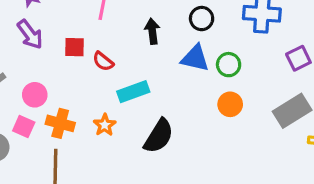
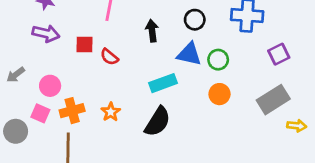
purple arrow: (30, 34) -> (46, 33), turned -40
cyan rectangle: (133, 92) -> (163, 83), moved
orange cross: (60, 123) -> (72, 111), turned -30

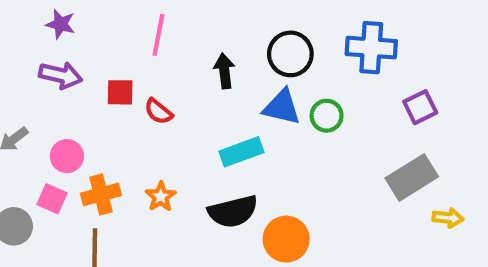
black circle: (195, 20) -> (290, 54), size x1.4
orange circle: (220, 94) -> (286, 239), moved, size x1.4
black semicircle: (158, 122) -> (233, 211), turned 44

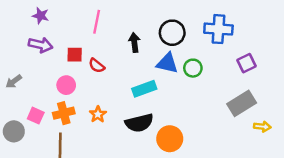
pink circle: (67, 156) -> (66, 85), moved

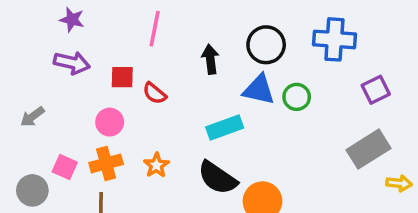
black semicircle: (139, 123) -> (218, 178), turned 48

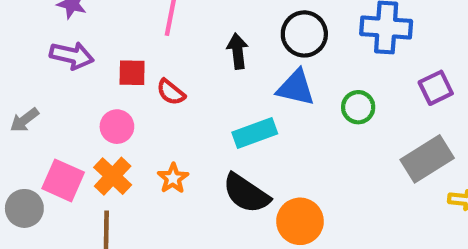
green circle: (297, 97) -> (358, 107), moved
orange cross: (106, 163) -> (113, 176), turned -32
pink square: (65, 167) -> (63, 180), size x1.4

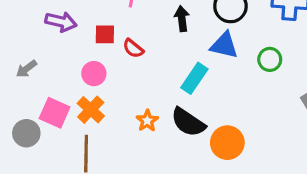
cyan rectangle: (255, 133) -> (194, 78), turned -36
orange star: (173, 178) -> (147, 121), moved

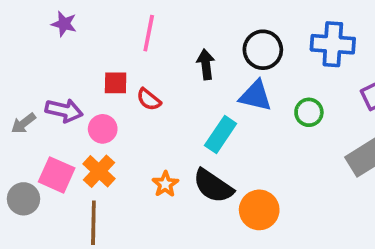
purple arrow: (61, 22) -> (64, 110), moved

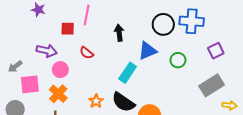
black circle: (263, 50) -> (163, 24), moved
red square: (116, 83) -> (68, 29), moved
blue triangle: (255, 96) -> (147, 51), turned -36
purple arrow: (64, 110) -> (47, 51), moved
pink square: (57, 175) -> (30, 84), moved, turned -30

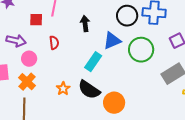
red semicircle: (87, 53) -> (54, 43), turned -136
green circle: (178, 60) -> (141, 50), size x1.6

